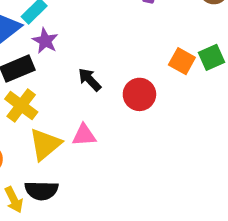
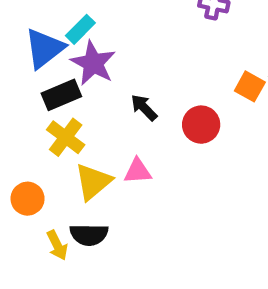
purple star: (45, 41) -> (93, 63), size x1.5

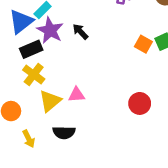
black arrow: (144, 108) -> (80, 32), moved
red circle: (201, 125) -> (140, 103), moved
black semicircle: (89, 235) -> (64, 132), moved

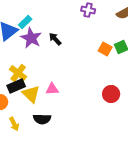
black rectangle: (31, 49) -> (16, 86), moved
yellow triangle: (50, 101) -> (31, 94), turned -36
red circle: (140, 103) -> (111, 94), moved

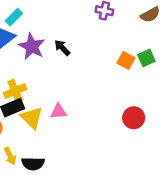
cyan rectangle: (25, 22) -> (14, 17), moved
yellow cross: (18, 73) -> (15, 91), turned 30
black semicircle: (42, 119) -> (33, 164), moved

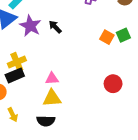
yellow triangle: (32, 118) -> (52, 98), moved, turned -48
black semicircle: (33, 164) -> (46, 121), moved

